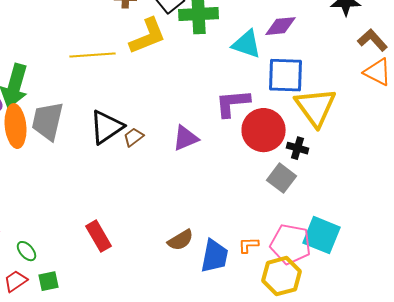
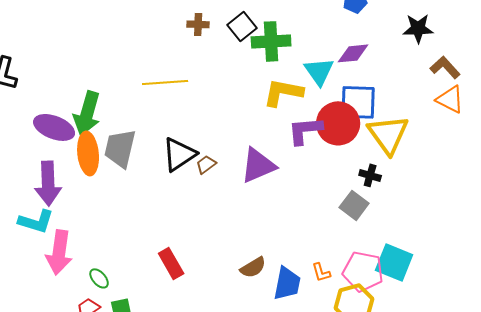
yellow L-shape: (148, 36) -> (283, 92), moved, turned -147
cyan triangle: (246, 44) -> (319, 71), turned 36
red circle: (264, 130) -> (338, 123), moved
purple triangle: (186, 138) -> (258, 165), size x1.4
orange L-shape: (248, 245) -> (321, 272), turned -105

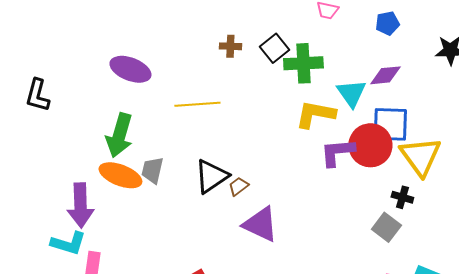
purple ellipse: (54, 127) -> (130, 69), moved
gray trapezoid: (120, 148) -> (152, 170), size x0.7
orange ellipse: (88, 153) -> (120, 175), turned -63
purple triangle: (258, 165) -> (260, 224), moved, turned 48

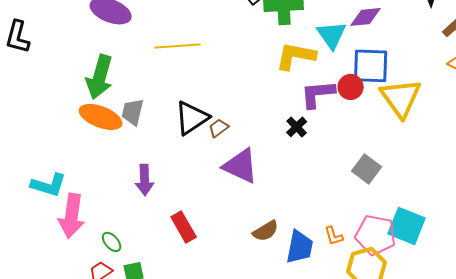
red circle: (370, 145) -> (351, 87), size x0.6
black cross: (402, 197) -> (297, 127), moved, turned 30
purple arrow: (80, 205) -> (145, 180), moved, size x0.7

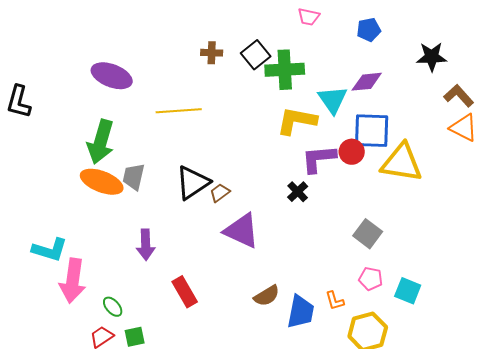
yellow triangle: (401, 98) -> (402, 163), turned -45
cyan square: (407, 226) -> (408, 291), size x0.7
pink pentagon: (376, 235) -> (371, 279), moved, size x0.6

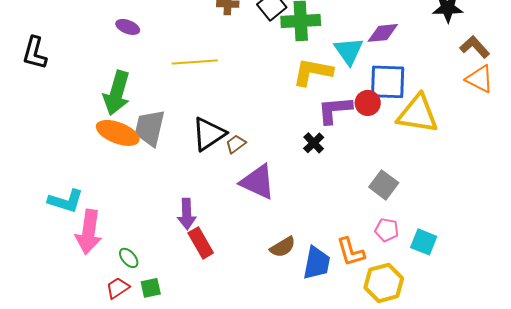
purple ellipse: (112, 76) -> (128, 27), size x0.6
gray trapezoid: (134, 177) -> (150, 128), size x1.4
purple arrow: (146, 245) -> (187, 214), moved
orange L-shape: (335, 301) -> (351, 252), size x1.5

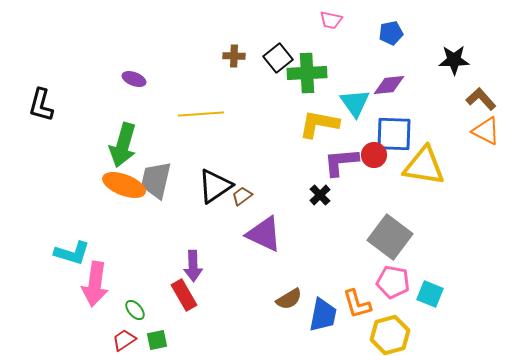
gray square: (384, 185) -> (390, 237), size x1.5
pink pentagon: (387, 230) -> (393, 282), size x1.4
red rectangle: (201, 243) -> (184, 295), moved

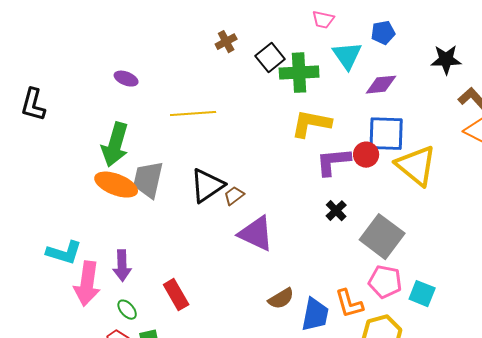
brown cross: (234, 56) -> (226, 42), moved, turned -30
cyan triangle: (355, 103) -> (347, 56), moved
yellow triangle: (424, 166) -> (416, 166), turned 30
black cross: (320, 195) -> (336, 211), moved
purple arrow: (193, 266) -> (122, 266), moved

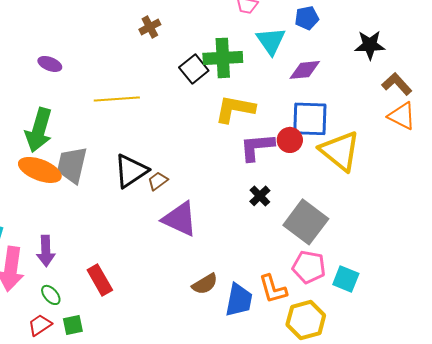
black square: (270, 58) -> (194, 69), moved

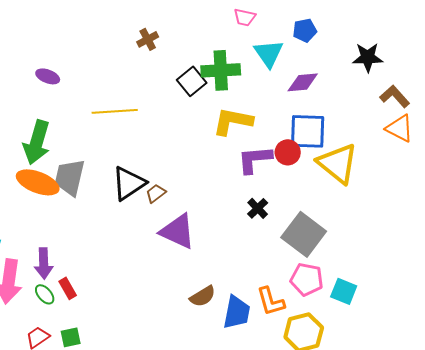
red rectangle: (100, 280) -> (68, 288), moved, size x0.7
green ellipse: (51, 295) -> (45, 294), moved

